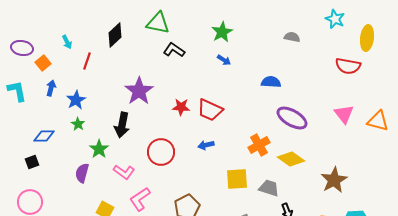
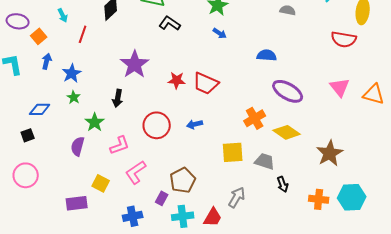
black arrow: (122, 125) -> (118, 98), size x0.7
blue arrow: (206, 145) -> (195, 124), moved
pink L-shape: (124, 172) -> (120, 145), turned -55

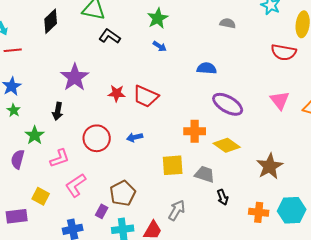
red line: (83, 34) -> (13, 50), moved, turned 66
orange cross: (255, 118) -> (195, 131), turned 30

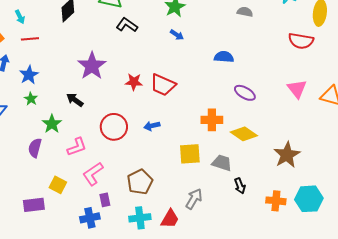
purple ellipse: (228, 104) -> (245, 93), size x0.7
black arrow: (58, 111) -> (75, 100), turned 114
purple rectangle: (102, 211) -> (105, 200), moved, turned -40

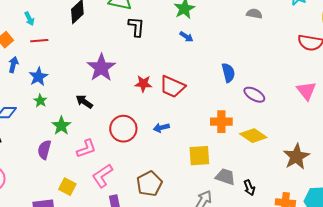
black L-shape: (127, 25) -> (136, 27), turned 60
blue semicircle: (224, 57) -> (228, 73), moved, turned 72
gray trapezoid: (222, 163) -> (225, 177), moved

